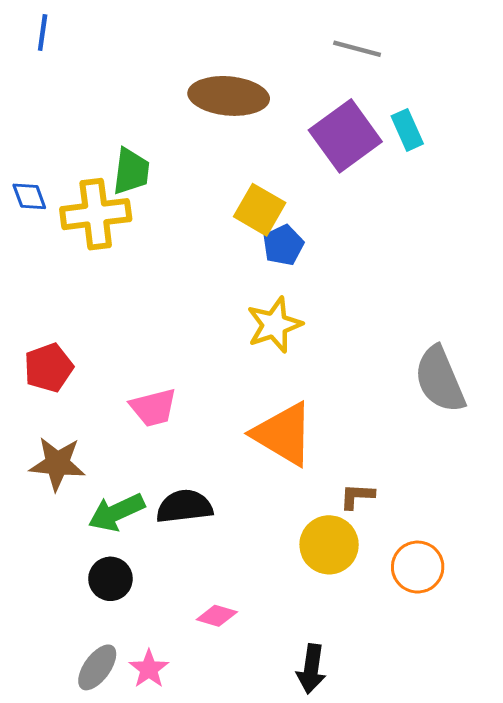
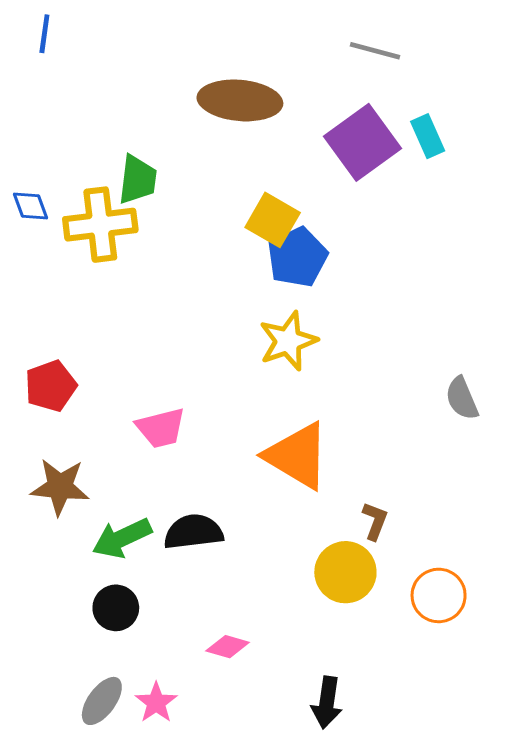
blue pentagon: (283, 245) -> (297, 257), size x1.4
gray semicircle: (440, 379) -> (462, 398), size x0.6
brown L-shape: (357, 496) -> (375, 521), turned 108

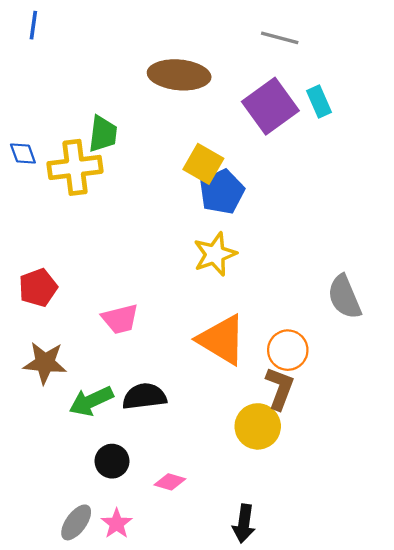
gray semicircle: (462, 398) -> (344, 297), size x1.4
brown L-shape: (375, 521) -> (280, 388), size x1.5
orange circle: (439, 595) -> (288, 350), moved
black circle: (116, 608) -> (112, 461), moved

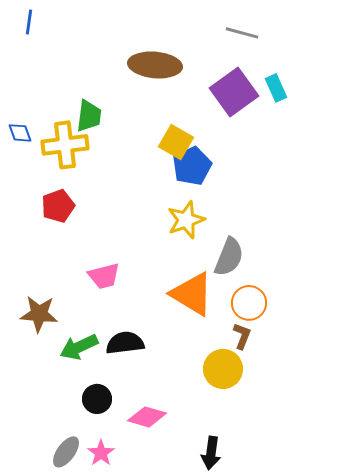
red pentagon: (38, 288) -> (58, 206), moved
gray semicircle: (344, 297) -> (229, 257), moved, turned -135
brown L-shape: (280, 388) -> (242, 336), size x0.7
pink diamond: (170, 482) -> (147, 417), size x1.4

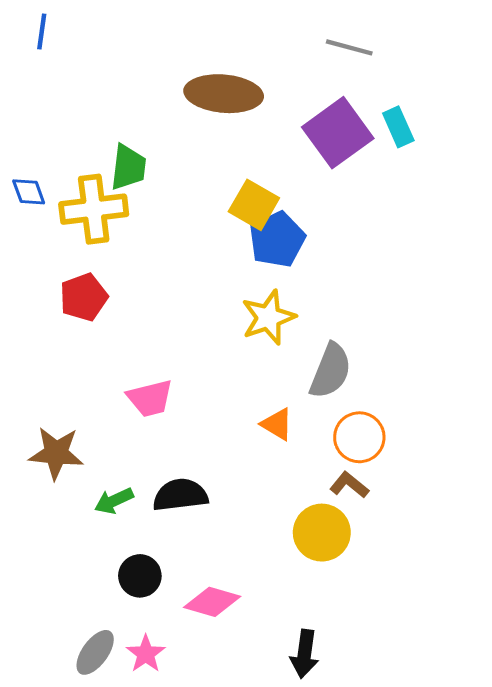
orange triangle: (192, 294) -> (277, 424), size x0.5
brown L-shape: (242, 336) -> (349, 485), turned -72
green arrow: (79, 347) -> (114, 501), size x0.7

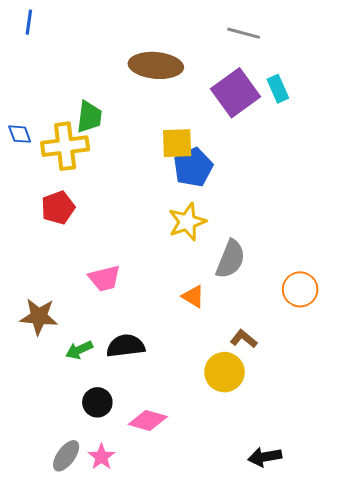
yellow square: (254, 205) -> (177, 143), turned -32
orange circle: (359, 437) -> (300, 289), moved
black arrow: (304, 654) -> (265, 457), moved, turned 72

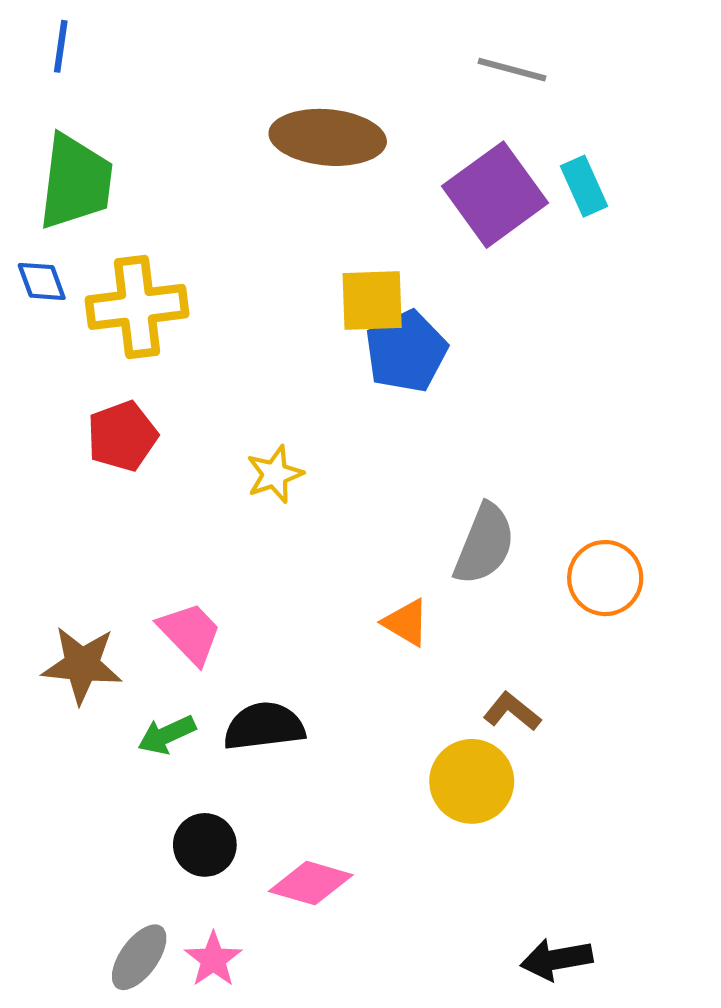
green trapezoid: (89, 117) -> (76, 182), moved, size x1.4
yellow star: (187, 222) -> (275, 474), moved, size x0.7
pink trapezoid: (104, 278) -> (190, 633), moved, turned -120
orange circle: (300, 289) -> (605, 578), moved

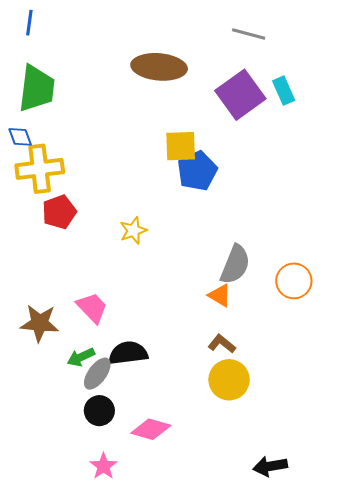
yellow cross: (137, 307) -> (40, 169), moved
orange triangle: (406, 623) -> (220, 295), moved
brown L-shape: (512, 711) -> (222, 344), moved
gray ellipse: (139, 957) -> (97, 374), moved

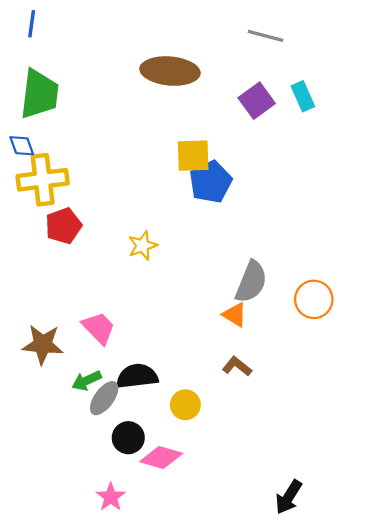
purple square: (240, 95) -> (257, 101), size x0.7
yellow circle: (229, 380) -> (185, 405), moved, size x0.7
black circle: (99, 411) -> (128, 438), moved
black arrow: (270, 466) -> (289, 497), turned -48

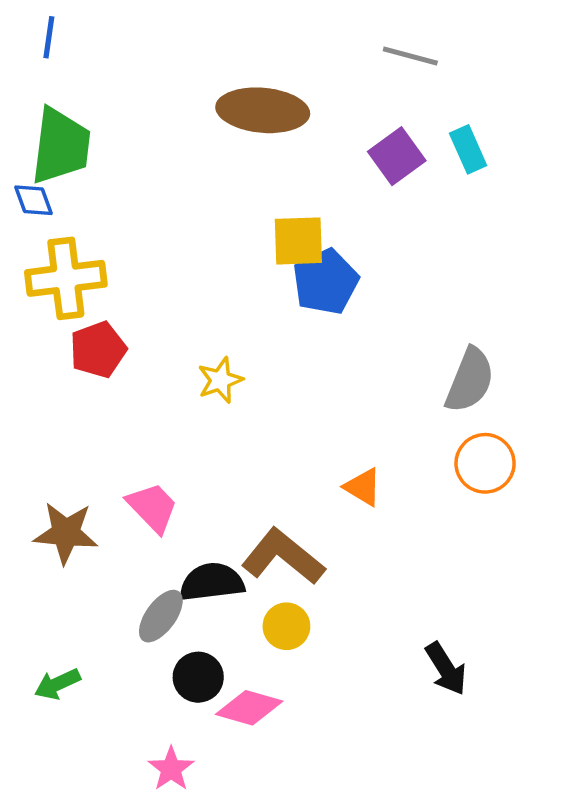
blue diamond: (22, 146) -> (34, 200), moved
gray semicircle: (251, 282) -> (470, 380), moved
brown L-shape: (237, 366) -> (283, 557), moved, size x1.8
green arrow: (87, 381) -> (57, 684), moved
black arrow: (289, 497) -> (446, 669), moved, turned -64

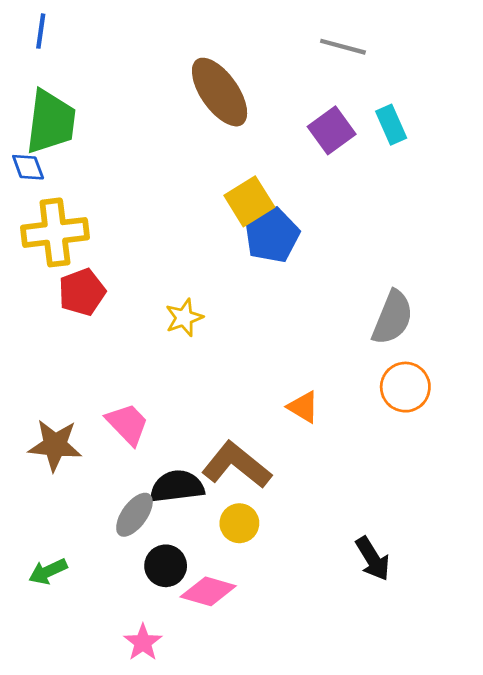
brown ellipse: (263, 110) -> (220, 92), turned 50
yellow square: (298, 241) -> (249, 201), turned -30

